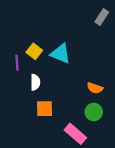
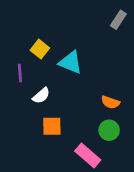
yellow square: (34, 51) -> (40, 49), moved
white semicircle: (35, 82) -> (41, 96), turned 49

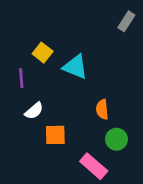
white semicircle: (41, 96) -> (34, 111), moved
orange semicircle: (110, 102) -> (102, 109), moved, turned 66

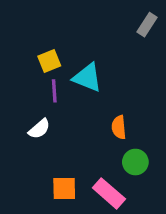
yellow square: (43, 53) -> (49, 61), turned 30
purple line: (21, 78) -> (54, 91), moved
orange square: (55, 135) -> (64, 188), moved

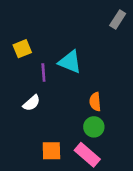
yellow square: (49, 61) -> (22, 49), moved
green circle: (135, 162) -> (94, 127), moved

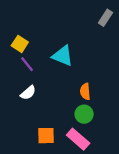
yellow square: (22, 49) -> (20, 44), turned -35
purple line: (43, 73) -> (27, 64), moved, turned -35

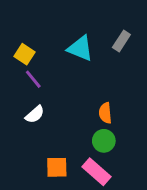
gray rectangle: (105, 18) -> (121, 41), moved
cyan triangle: (63, 56) -> (80, 48), moved

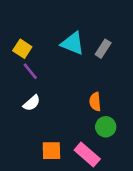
gray rectangle: (121, 41) -> (103, 49), moved
green circle: (104, 141) -> (106, 127), moved

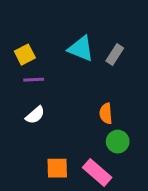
yellow square: (22, 49) -> (25, 55), turned 30
purple line: (30, 71) -> (34, 80), turned -54

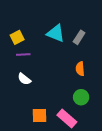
orange semicircle: (106, 114) -> (80, 69), moved
white semicircle: (35, 115) -> (24, 79), turned 80

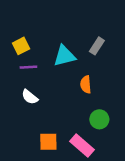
cyan triangle: (56, 33) -> (65, 56), moved, turned -36
orange semicircle: (80, 69) -> (86, 85), moved

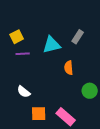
white semicircle: (30, 97) -> (24, 92), moved
green circle: (99, 119) -> (90, 91), moved

